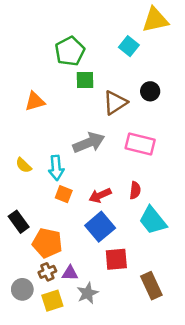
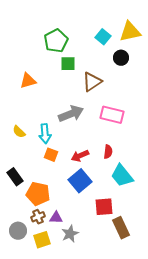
yellow triangle: (155, 20) -> (130, 32), moved
black circle: (150, 91) -> (121, 58), moved
red square: (116, 259) -> (104, 207), moved

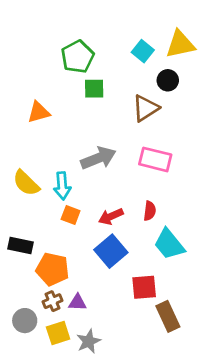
brown triangle: (92, 82) -> (146, 108), moved
yellow semicircle: (19, 132) -> (26, 183), size x1.5
black rectangle: (15, 177) -> (21, 246), turned -42
gray star: (70, 234) -> (89, 341), moved

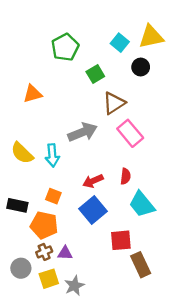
green square: (94, 89) -> (95, 74), moved, turned -30
brown triangle: (146, 108) -> (114, 103), moved
pink rectangle: (155, 159) -> (130, 133), turned 36
orange square: (71, 215) -> (53, 196), moved

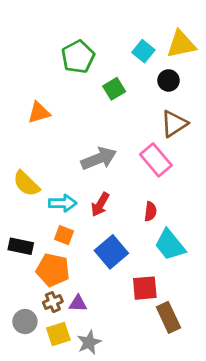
brown triangle: (114, 103) -> (174, 124), moved
cyan arrow: (52, 155) -> (63, 203), moved, turned -85
red arrow: (93, 181) -> (100, 204), moved, turned -36

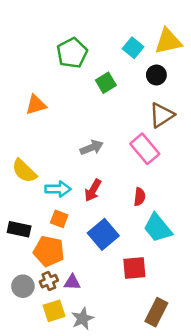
gray arrow: (99, 158) -> (92, 148), size x0.7
brown rectangle: (168, 317) -> (156, 312), moved, turned 52
gray circle: (25, 322) -> (23, 286), moved

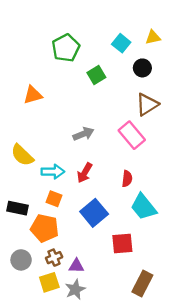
yellow triangle: (168, 41) -> (153, 37), size x0.6
brown cross: (49, 281) -> (54, 258), moved
purple triangle: (72, 282) -> (76, 266), moved

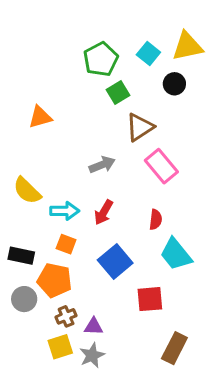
yellow triangle: (153, 37) -> (187, 46), size x1.6
green pentagon: (66, 48) -> (101, 59), moved
brown triangle: (147, 104) -> (140, 127), moved
gray circle: (21, 260) -> (24, 299), moved

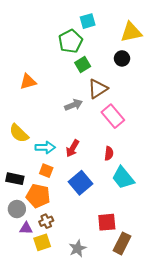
cyan square: (148, 53) -> (88, 21), moved, turned 35
gray arrow: (102, 165) -> (73, 105), moved
red square: (150, 299) -> (107, 222), moved
purple triangle: (93, 326) -> (26, 228), moved
gray star: (92, 355) -> (78, 248), moved

